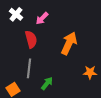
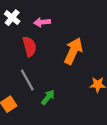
pink arrow: (42, 18) -> (42, 22), turned 40
gray line: (29, 68) -> (27, 80), turned -36

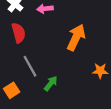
red semicircle: (29, 46) -> (19, 33), moved

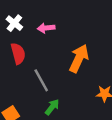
gray line: (30, 66) -> (41, 80), moved

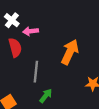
pink arrow: (46, 28) -> (30, 31), moved
gray line: (41, 80) -> (36, 72), turned 35

